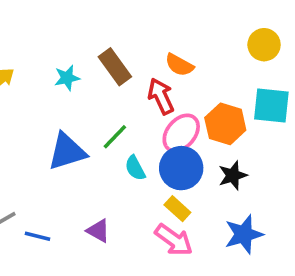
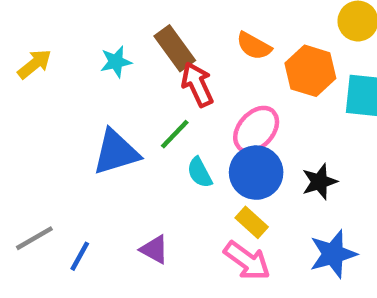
red arrow: (161, 96) -> (197, 84), moved
orange hexagon: (225, 124) -> (310, 71), moved
blue line: (38, 236) -> (80, 256), turned -75

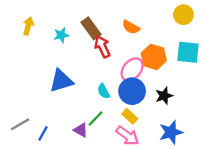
yellow arrow: (34, 64) -> (28, 26), moved, turned -36
orange hexagon: (310, 71) -> (154, 57), moved
green line: (175, 134) -> (96, 119), moved

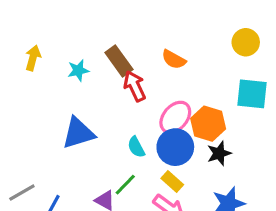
orange hexagon: (154, 57) -> (208, 124), moved

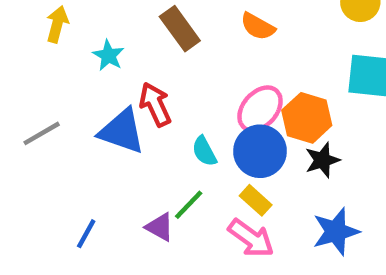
cyan star: (78, 70) -> (108, 55), moved, turned -30
red arrow: (135, 86) -> (155, 104), moved
blue triangle: (78, 133) -> (122, 131), turned 36
gray line: (22, 192) -> (42, 133), moved

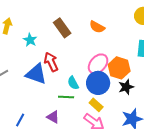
green line: (189, 205) -> (66, 97), moved, turned 49

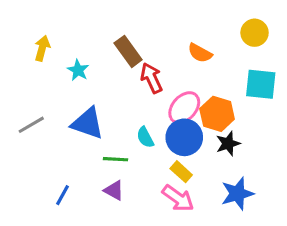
orange semicircle: (97, 27) -> (200, 53), moved
red arrow: (51, 62) -> (151, 78), moved
green line: (66, 97) -> (116, 159), moved

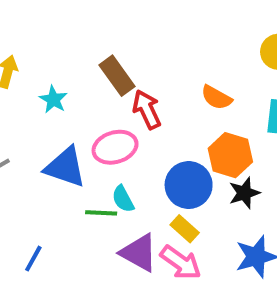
orange semicircle: (200, 53) -> (216, 98), moved
pink ellipse: (184, 108) -> (115, 147), moved, turned 32
cyan semicircle: (145, 137) -> (123, 199), moved
purple triangle: (114, 190) -> (139, 253), moved, size x1.5

